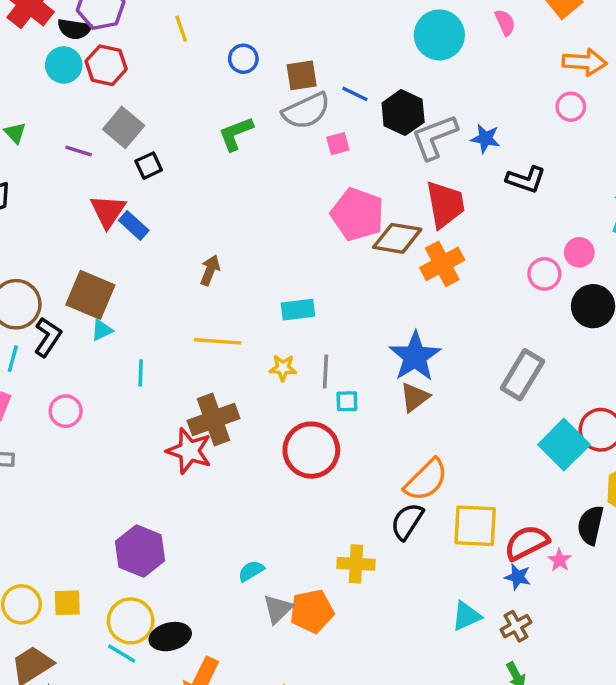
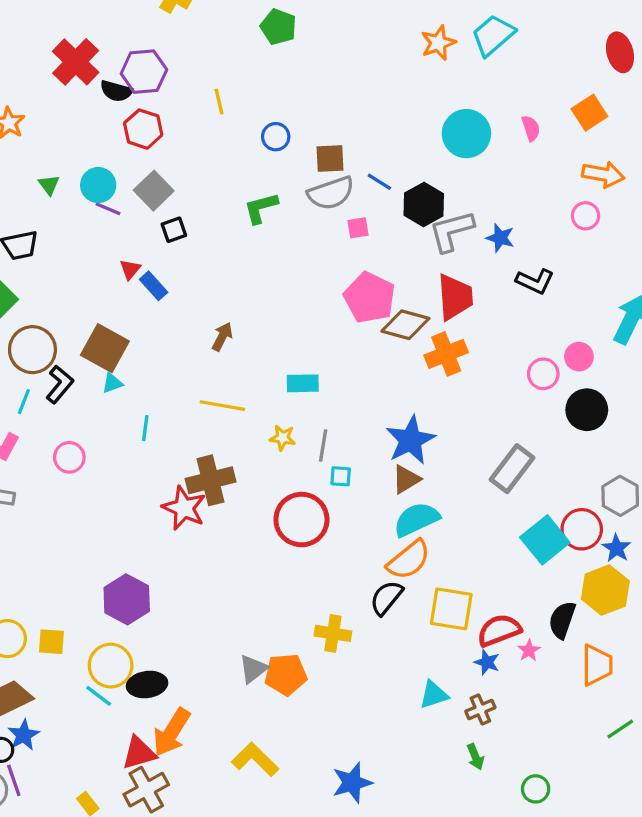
cyan circle: (64, 65) -> (98, 185), moved
red triangle: (108, 211) -> (130, 269), size x0.6
cyan semicircle: (251, 571) -> (416, 519), moved, size x1.8

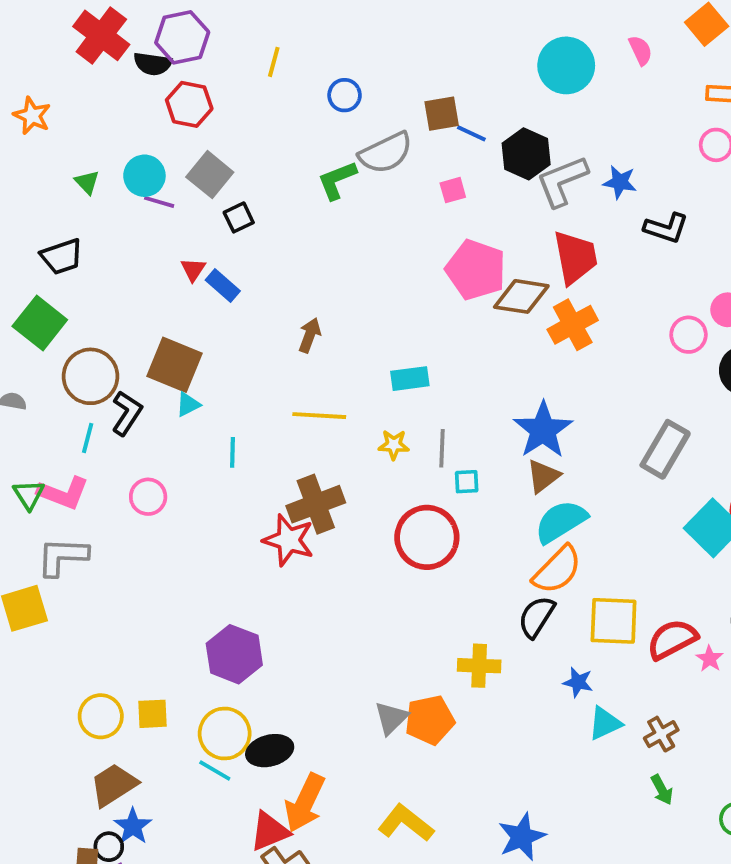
yellow line: (219, 101) -> (274, 62), turned 35
brown square: (330, 159) -> (442, 114), moved
gray semicircle: (331, 193) -> (386, 153), moved
blue star: (487, 662) -> (578, 682), moved

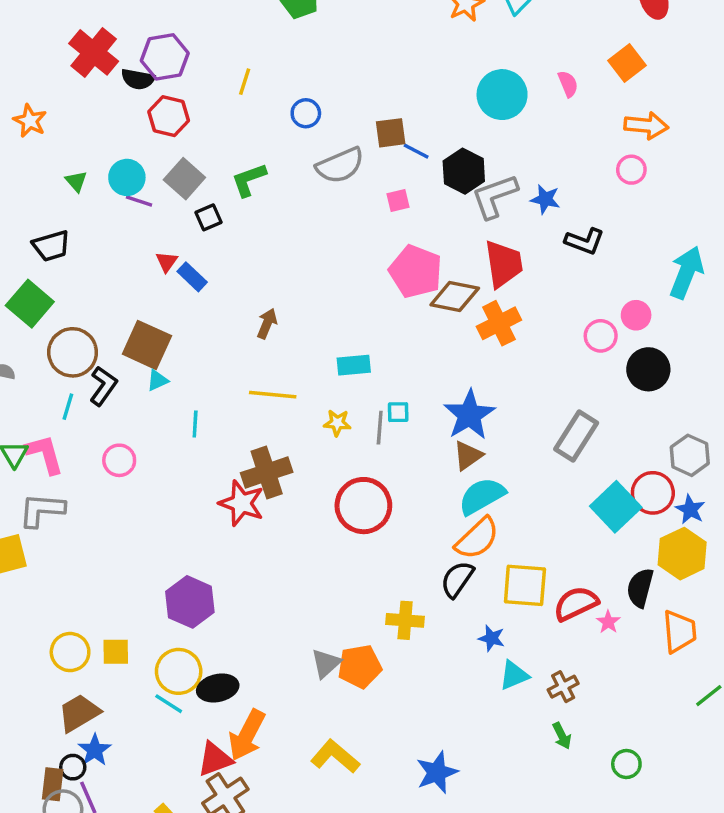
green L-shape: (337, 180) -> (249, 180), moved
cyan square: (467, 482) -> (398, 412), moved
pink L-shape: (63, 493) -> (45, 454), turned -129

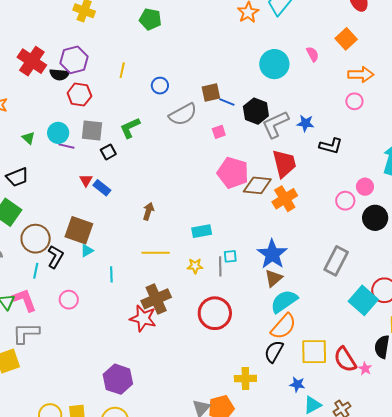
gray square: (184, 179) -> (92, 130), turned -30
red semicircle: (576, 604) -> (345, 360), turned -92

